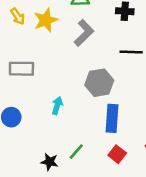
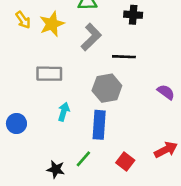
black line: (131, 52) -> (124, 57), moved
gray rectangle: (21, 69) -> (49, 74), moved
blue rectangle: (112, 118) -> (99, 125), moved

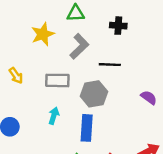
yellow arrow: (23, 20) -> (16, 76), moved
gray rectangle: (49, 74) -> (57, 80), moved

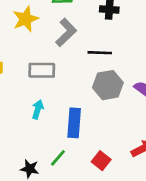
gray hexagon: (94, 94) -> (108, 85), moved

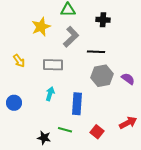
green line: (58, 158) -> (65, 130), turned 64

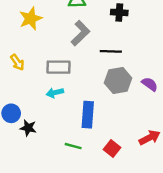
yellow star: (41, 27) -> (31, 19), moved
cyan arrow: (50, 94) -> (55, 93), moved, turned -120
black star: (44, 138) -> (28, 128), moved

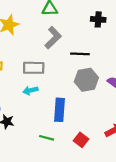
black cross: (119, 12) -> (98, 19), moved

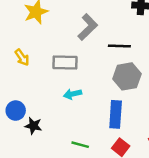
cyan arrow: (30, 90) -> (73, 94), moved
blue rectangle: (59, 110) -> (116, 114), moved

